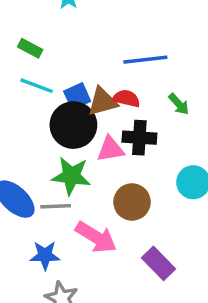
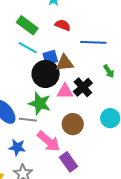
green rectangle: (30, 48) -> (27, 25), size x1.5
red semicircle: (126, 98) -> (63, 25), moved
black cross: (139, 138) -> (83, 87), turned 36
purple rectangle: (159, 263) -> (68, 162), moved

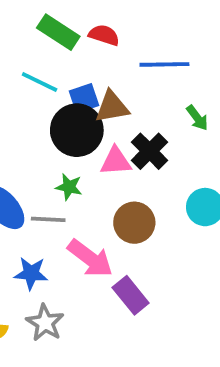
green rectangle: (27, 25) -> (58, 32), moved
green star: (40, 103) -> (69, 187), size x0.6

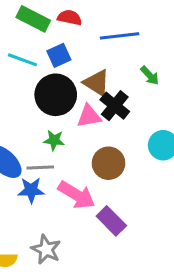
blue square: (84, 98) -> (59, 55), moved
brown triangle: (112, 107) -> (97, 83), moved, turned 48
blue star: (31, 273) -> (31, 190), moved

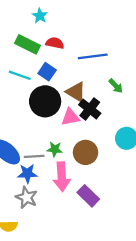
blue square: (59, 55) -> (47, 72), turned -30
green star: (54, 140) -> (55, 149), moved
pink arrow: (77, 195) -> (62, 177), turned 56
gray star: (46, 249) -> (27, 197), moved

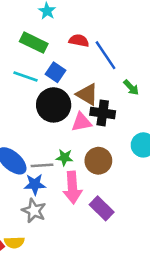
red semicircle: (55, 43) -> (79, 41), moved
blue line: (93, 56) -> (105, 55), turned 64
black cross: (90, 109) -> (103, 113), turned -30

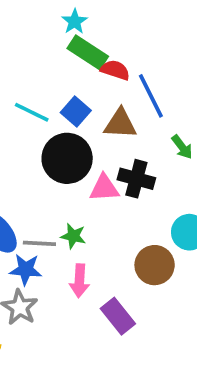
green rectangle: (34, 43) -> (88, 52), moved
brown triangle: (87, 94) -> (120, 124), moved, turned -35
brown circle: (98, 161) -> (155, 265), moved
pink arrow: (72, 187) -> (79, 281), size x0.7

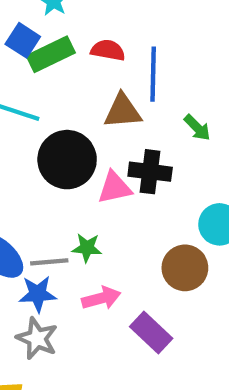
green rectangle: (88, 52) -> (51, 54), moved, turned -51
blue line: (151, 96) -> (153, 74), turned 36
blue square: (76, 112) -> (23, 40), moved
pink arrow: (79, 281) -> (101, 298), turned -100

